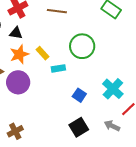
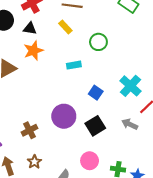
green circle: (82, 46) -> (98, 42), size x0.7
yellow rectangle: (42, 53) -> (65, 27), moved
purple circle: (18, 82) -> (64, 116), moved

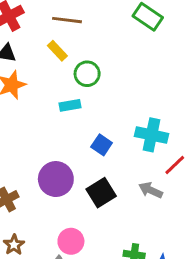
green circle: (98, 42) -> (87, 74), moved
cyan cross: (130, 86) -> (151, 135), turned -30
pink circle: (90, 161) -> (71, 241), moved

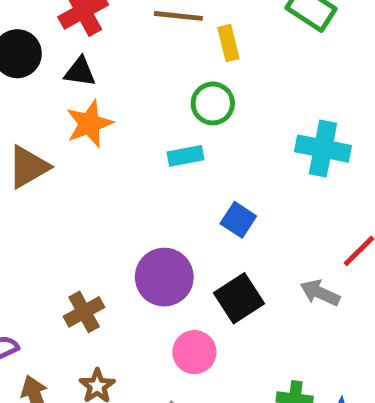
yellow rectangle: (57, 51) -> (228, 43), moved, turned 30
cyan cross: (151, 135) -> (323, 149), moved
pink circle: (71, 241) -> (194, 352), moved

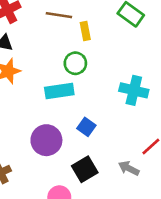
cyan rectangle: (185, 156) -> (59, 91), size x1.5
purple circle: (164, 277) -> (46, 140), moved

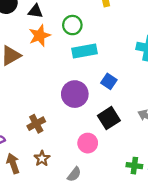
green circle: (75, 63) -> (72, 25), moved

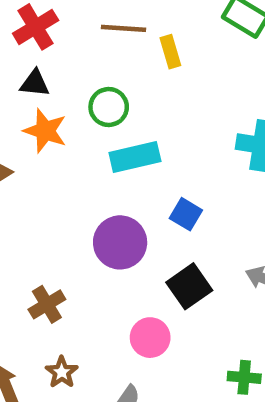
orange star: (40, 36) -> (45, 131), turned -30

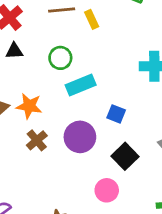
orange star: (45, 131) -> (29, 106), moved
brown cross: (47, 304) -> (37, 140), moved

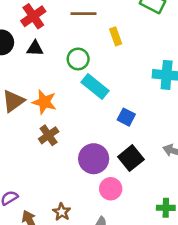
yellow rectangle: (92, 19) -> (116, 36), moved
cyan rectangle: (81, 85) -> (95, 86), turned 56
purple circle: (80, 137) -> (94, 159), moved

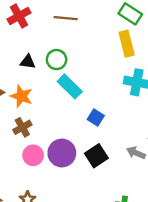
yellow rectangle: (116, 36) -> (127, 44), moved, size x1.5
black triangle: (35, 48) -> (28, 62), moved
pink circle: (111, 189) -> (33, 155), moved

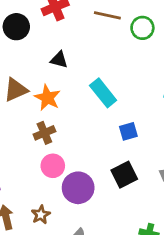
green circle: (57, 60) -> (142, 28), moved
blue square: (96, 117) -> (128, 131), turned 35
purple circle: (62, 153) -> (78, 188), moved

